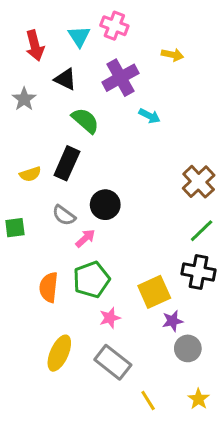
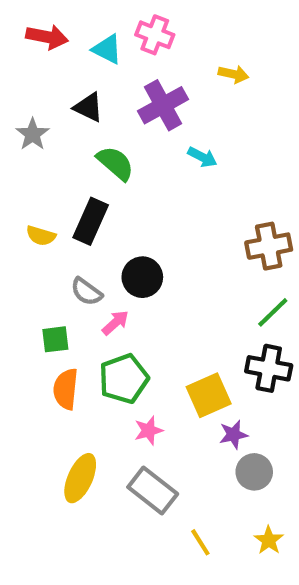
cyan triangle: (79, 36) -> (107, 49), turned -30
red arrow: (35, 46) -> (47, 37), moved, turned -64
yellow semicircle: (30, 174) -> (41, 236), turned 35
brown cross: (199, 182) -> (269, 246), turned 32
green square: (15, 228) -> (55, 339), moved

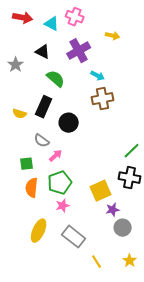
brown cross: (269, 246) -> (103, 99), moved
black circle: (142, 277) -> (69, 123), moved
pink star: (149, 430) -> (63, 206), moved

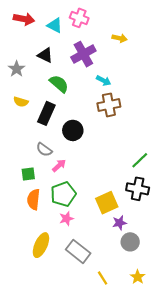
yellow semicircle: (20, 114) -> (21, 102), moved

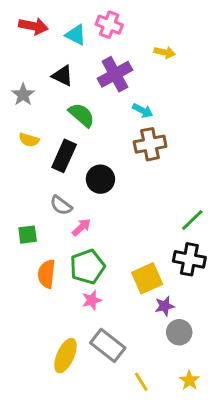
green square: (28, 174) -> (28, 235), moved
yellow ellipse: (41, 245) -> (65, 356), moved

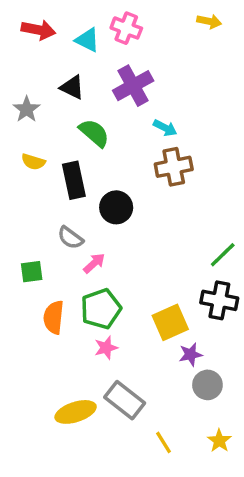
yellow arrow: (165, 52) -> (209, 21), moved
black rectangle: (64, 156) -> (74, 180), turned -36
yellow ellipse: (65, 356) -> (76, 412), turned 48

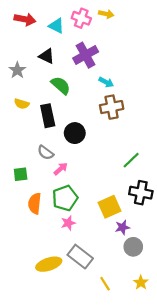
yellow arrow: (209, 21) -> (106, 14), moved
green line: (223, 255) -> (131, 160), moved

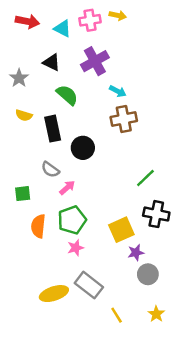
pink cross: (81, 18) -> (90, 20), turned -30

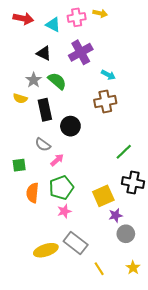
gray star: (19, 78) -> (34, 80), moved
cyan arrow: (118, 91) -> (108, 75), moved

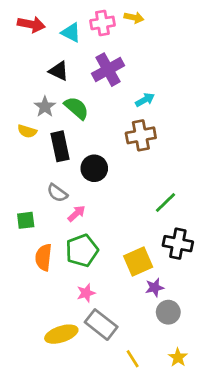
cyan arrow: (108, 75) -> (145, 100), turned -56
pink star: (64, 211) -> (86, 293), moved

